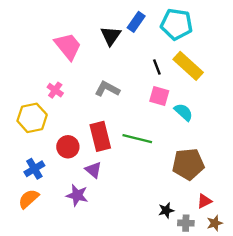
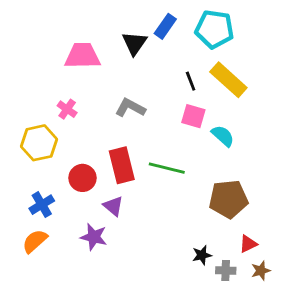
pink trapezoid: (68, 46) -> (82, 56), turned -52

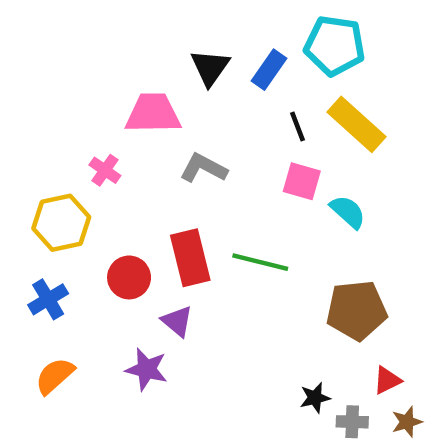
blue rectangle: (165, 26) -> (269, 70), moved
pink trapezoid: (82, 56) -> (153, 113), moved
blue cross: (42, 205) -> (48, 299), moved

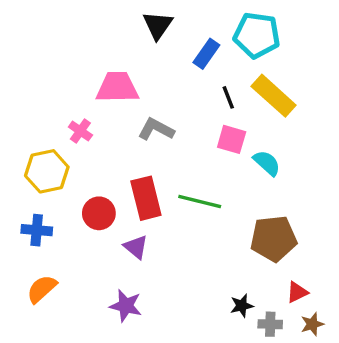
black triangle: (210, 67) -> (158, 25), moved
blue cross: (48, 299) -> (37, 230), turned 36
purple star: (147, 369) -> (126, 306), moved

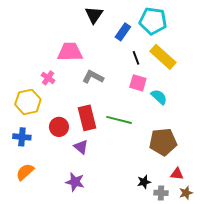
red triangle: (297, 292) -> (177, 174), turned 32

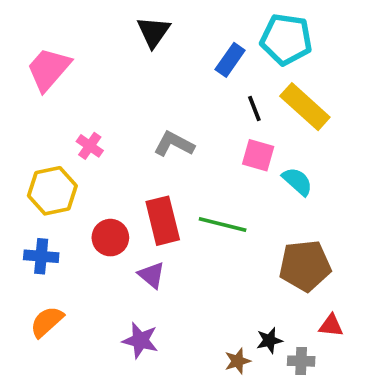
black triangle: (94, 15) -> (153, 32), moved
pink trapezoid: (70, 52) -> (49, 69), moved, turned -48
brown star: (186, 193) -> (238, 361), moved

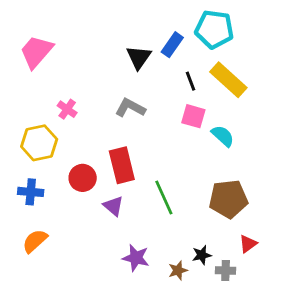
black triangle: (153, 32) -> (139, 57), moved
green line: (223, 224) -> (164, 198), moved, turned 52
red triangle: (331, 325) -> (248, 244), turned -42
purple star: (140, 340) -> (136, 258), moved

